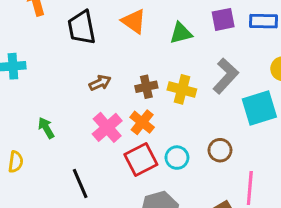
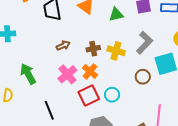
green arrow: (46, 128) -> (28, 74), size x1.5
brown circle: (220, 150) -> (143, 77), moved

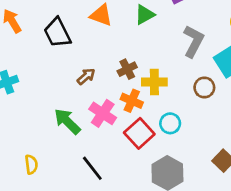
yellow cross: (116, 51) -> (154, 82), moved
green arrow: (28, 74) -> (67, 121), moved

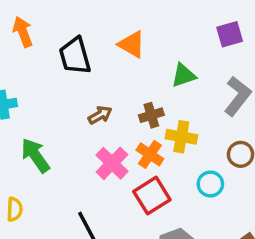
green triangle: (145, 15) -> (184, 75), moved
green arrow: (67, 121) -> (35, 155), moved
cyan circle: (170, 123) -> (210, 184), moved

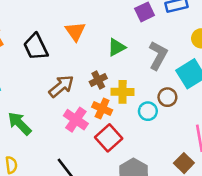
orange triangle: (132, 44) -> (75, 31), turned 35
brown arrow: (100, 115) -> (61, 86), size x1.5
cyan circle: (210, 184) -> (148, 111), moved

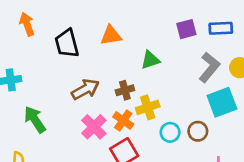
orange triangle: (75, 31) -> (111, 35), turned 45
gray L-shape: (158, 56) -> (209, 67), moved
yellow cross: (123, 92) -> (148, 107), turned -30
brown circle: (167, 97) -> (198, 131), moved

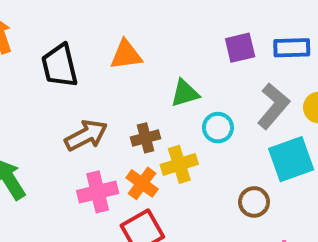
pink cross: (94, 127) -> (98, 192), turned 30
cyan circle: (170, 132) -> (218, 128), moved

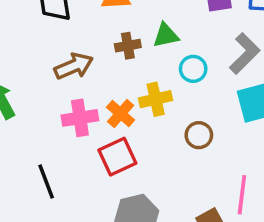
brown cross: (146, 138) -> (128, 46), moved
brown circle: (254, 202) -> (199, 135), moved

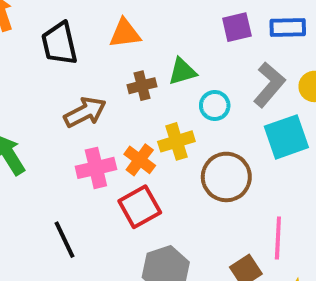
brown circle: (199, 135) -> (226, 177), size x1.6

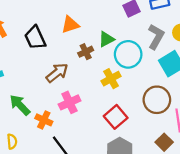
cyan circle: (215, 105) -> (128, 54), size x1.6
orange cross: (140, 160) -> (44, 120), moved
brown circle: (226, 177) -> (157, 100), moved
red square: (140, 207) -> (116, 117), moved

